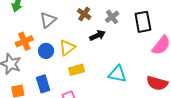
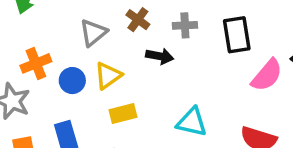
gray cross: (112, 17) -> (185, 25), turned 32
gray triangle: (48, 20) -> (93, 33), moved
black arrow: (97, 35) -> (160, 56), turned 35

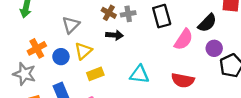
brown cross: (138, 20) -> (109, 13), moved

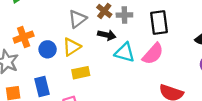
gray triangle: (71, 25) -> (77, 19), moved
pink semicircle: (184, 39) -> (153, 54), moved
cyan triangle: (139, 74) -> (125, 53), moved

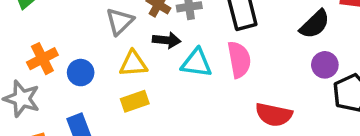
yellow triangle: (72, 47) -> (133, 64), moved, turned 36
pink semicircle: (153, 54) -> (239, 60), turned -45

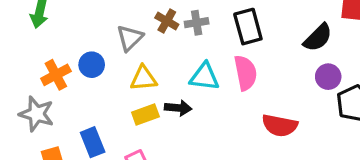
black arrow: (167, 40) -> (178, 108), moved
blue circle: (81, 73) -> (92, 65), moved

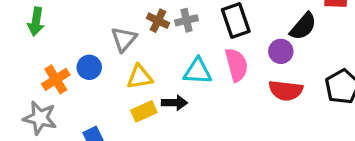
purple circle: (328, 77) -> (281, 51), moved
red semicircle: (280, 125) -> (286, 90), moved

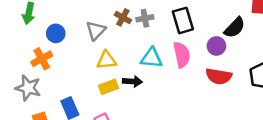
blue circle: (89, 67) -> (56, 33), moved

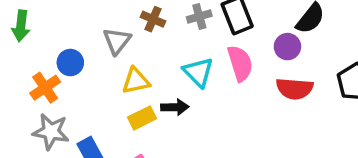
gray cross: (145, 18) -> (199, 16), moved
blue circle: (56, 33) -> (70, 63), moved
cyan triangle: (151, 58) -> (198, 72), turned 45
gray star: (28, 88) -> (51, 132), moved

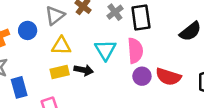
gray cross: (199, 16) -> (115, 12), turned -35
purple circle: (287, 47) -> (142, 76), moved
blue circle: (70, 63) -> (28, 30), moved

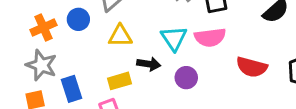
pink semicircle: (135, 51) -> (210, 37), turned 90
yellow rectangle: (60, 72) -> (119, 81), moved
purple circle: (142, 76) -> (186, 78), moved

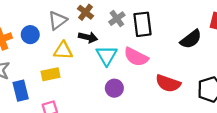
pink semicircle: (210, 37) -> (136, 57), turned 30
black arrow: (149, 64) -> (88, 37), moved
yellow rectangle: (119, 81) -> (50, 74), moved

